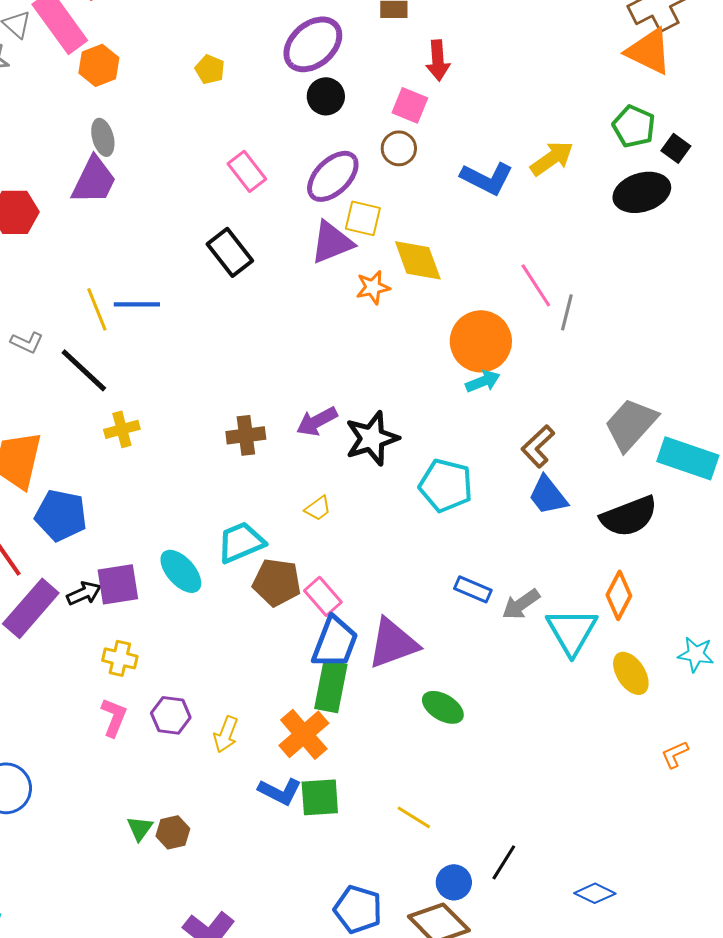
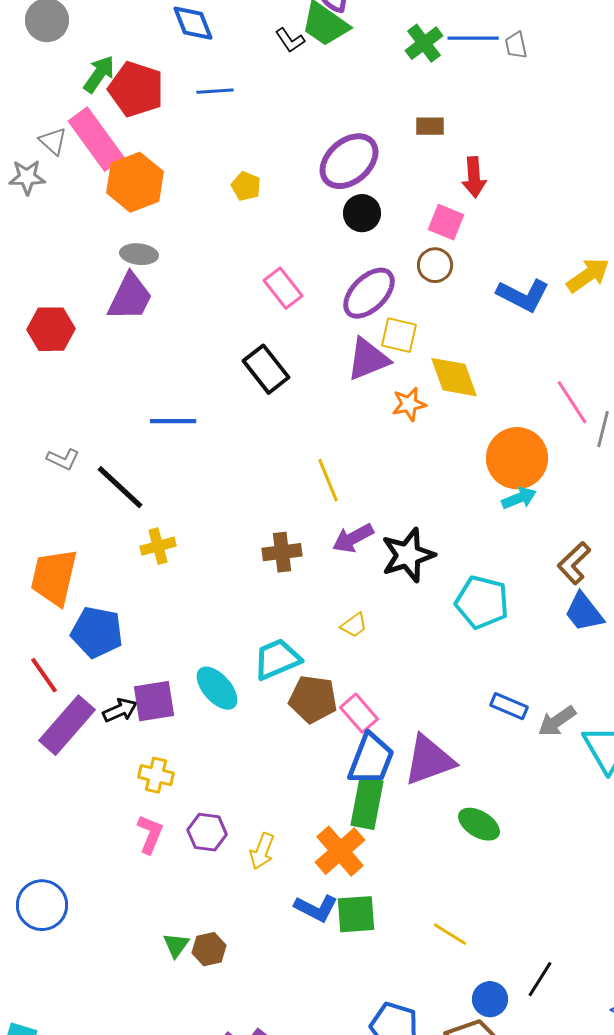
orange hexagon: (99, 65) -> (135, 182), size x1.4
gray ellipse: (103, 137) -> (139, 254), turned -69
yellow line: (97, 309) -> (328, 480), moved

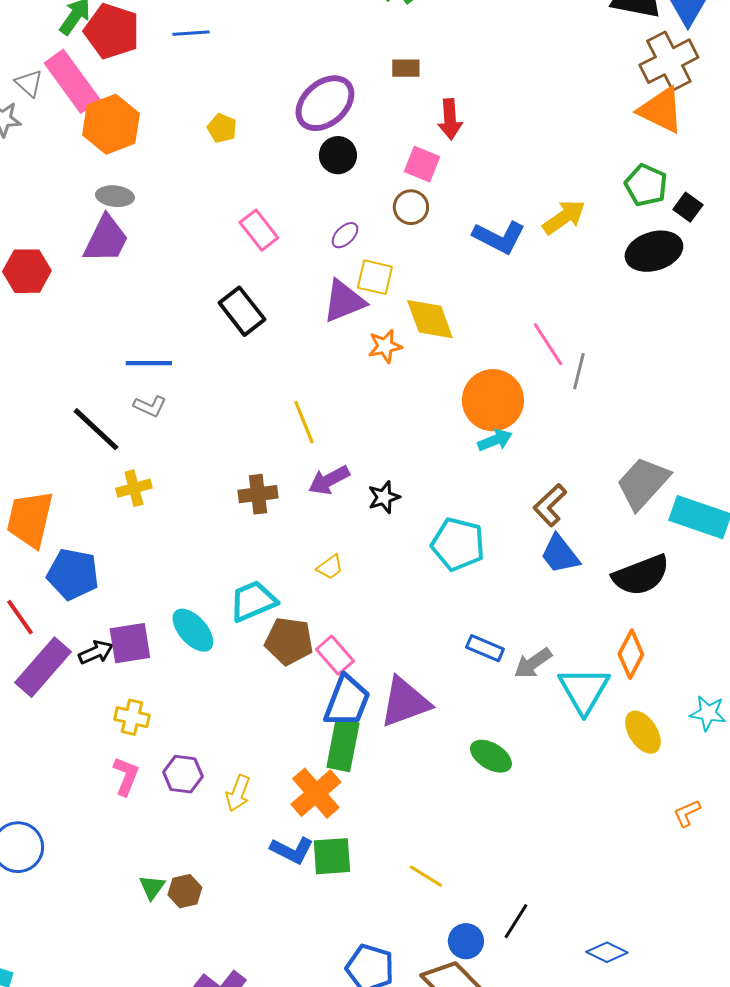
purple ellipse: (369, 293) -> (345, 235), size x0.5
gray L-shape: (63, 459) -> (150, 406), moved
black star: (408, 555) -> (384, 497), size x0.6
green ellipse: (479, 824) -> (491, 756), moved

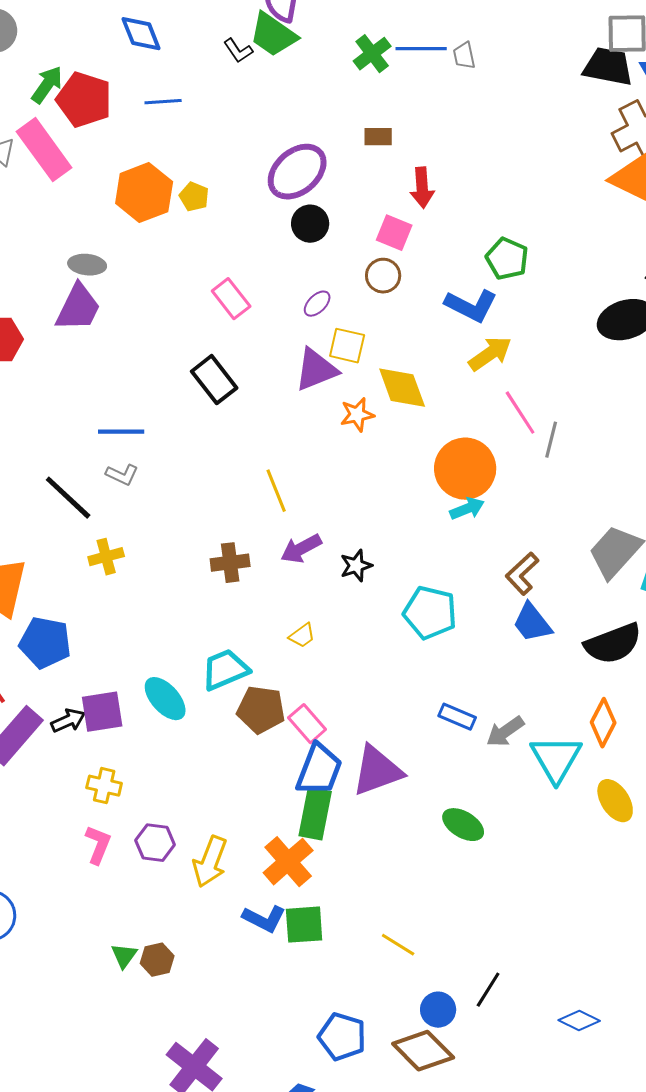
orange hexagon: (111, 124) -> (144, 193), moved
green pentagon: (646, 185) -> (507, 259), moved
yellow arrow: (564, 217) -> (490, 354), moved
yellow arrow: (238, 793) -> (210, 862), size x1.4

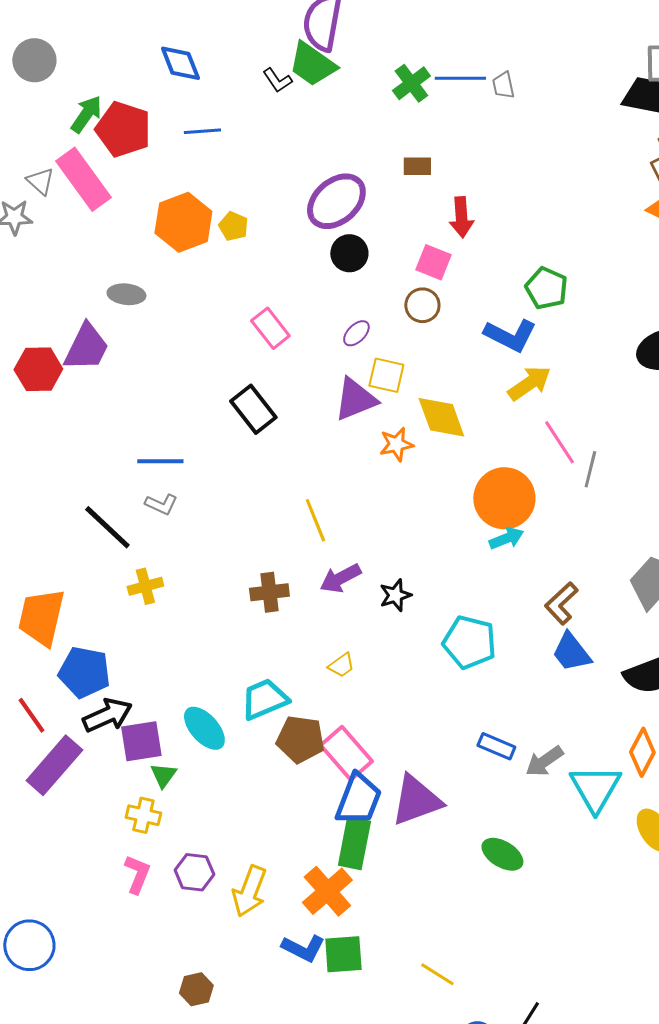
purple trapezoid: (78, 308) -> (86, 347), moved
black arrow: (68, 721) -> (107, 715), moved, size x1.4
pink rectangle: (307, 724) -> (346, 753), size x1.4
green triangle: (124, 956) -> (163, 775), moved

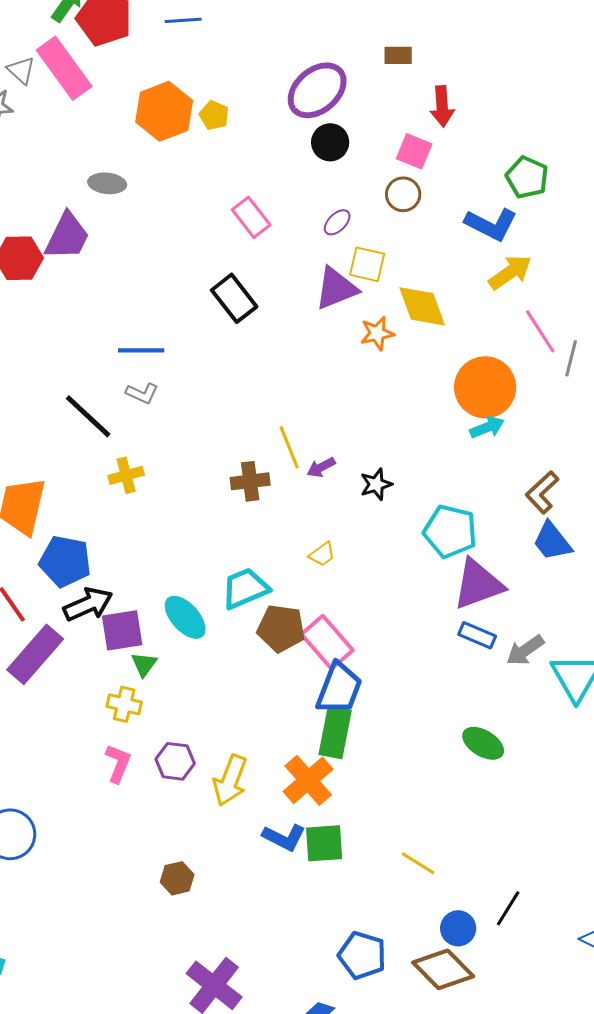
yellow line: (315, 520) -> (289, 447), moved
purple arrow: (340, 578) -> (321, 467), size x0.7
purple triangle: (416, 800) -> (478, 584), moved

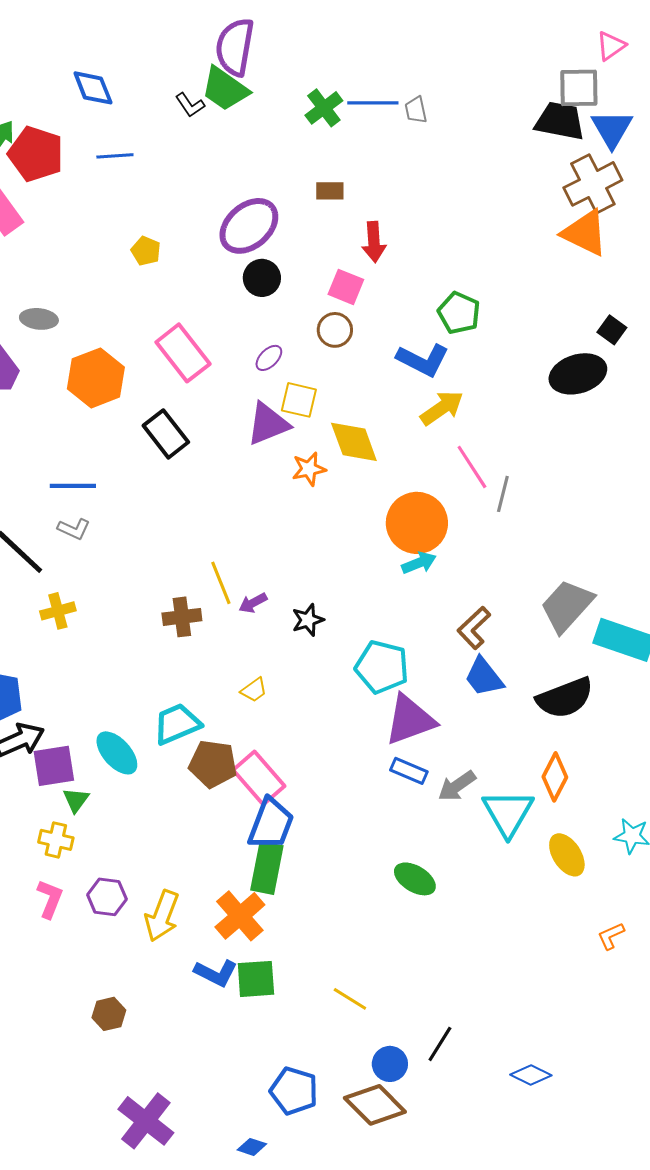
orange hexagon: (164, 111) -> (96, 378), moved
pink rectangle: (251, 217) -> (183, 353), size x1.4

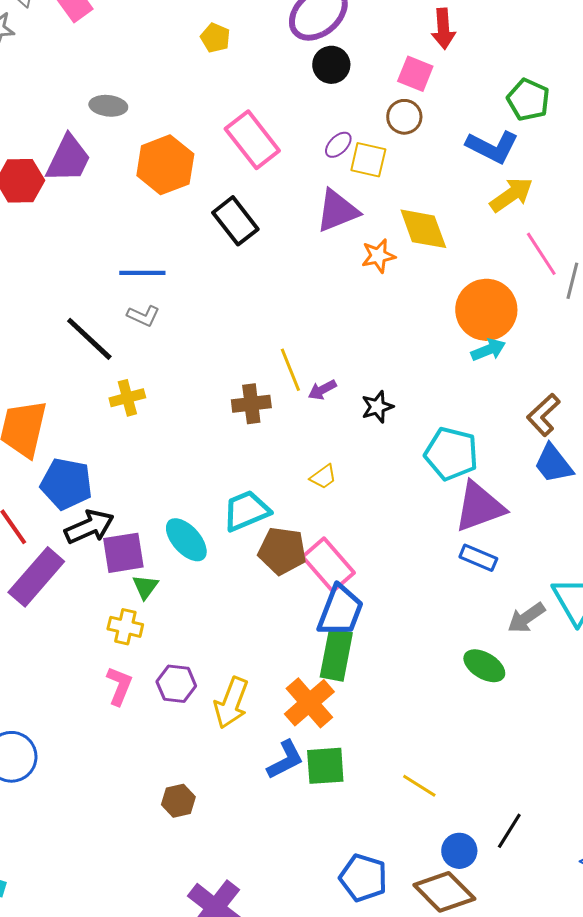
yellow square: (299, 400) -> (368, 160), moved
gray arrow: (457, 786) -> (526, 618), moved
blue L-shape: (216, 973) -> (285, 760), turned -54

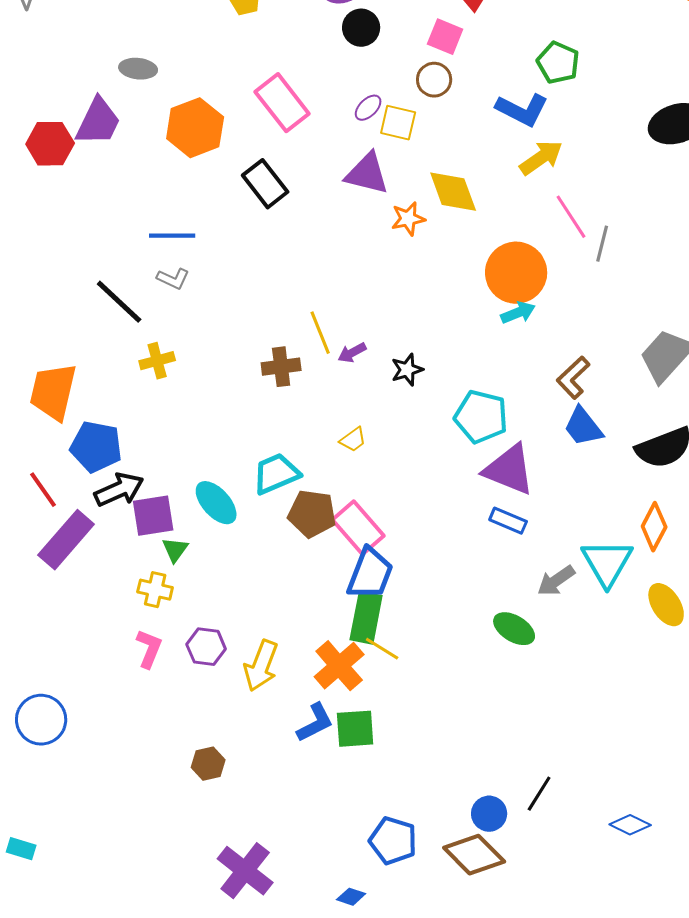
purple triangle: (337, 211) -> (367, 174), turned 36
purple triangle: (479, 507) -> (509, 470), turned 42
yellow line: (419, 786) -> (382, 649), moved

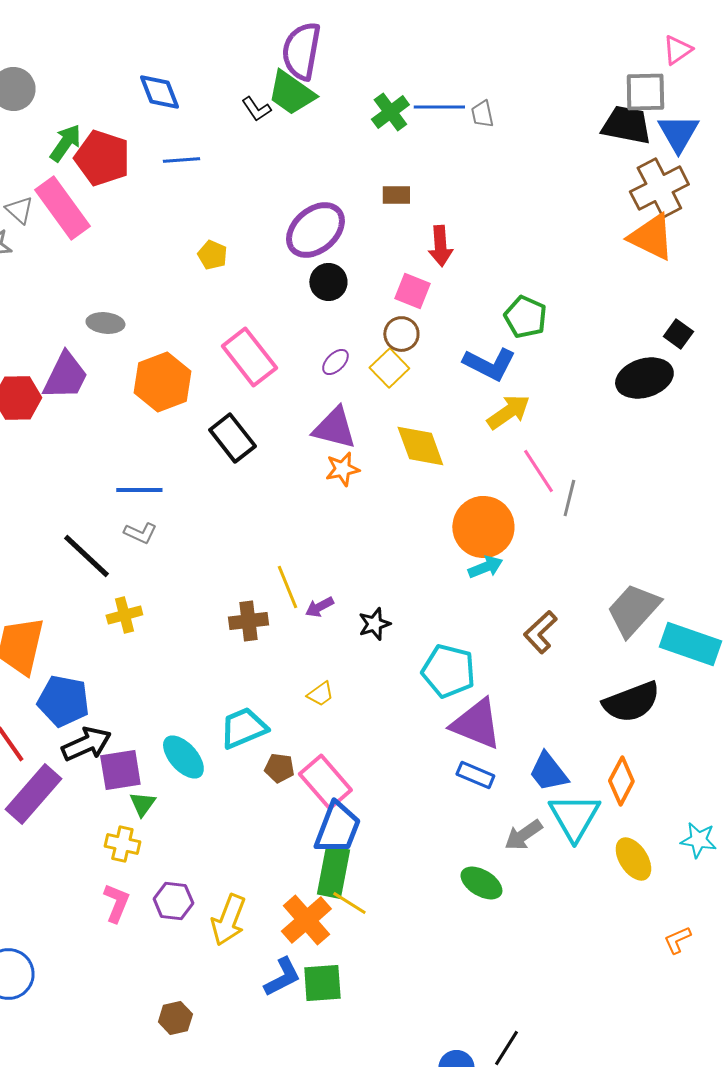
yellow square: (398, 123) -> (389, 368), moved, turned 33
orange star: (408, 219) -> (342, 469), moved
blue trapezoid: (583, 427) -> (548, 772), moved
brown pentagon: (312, 514) -> (279, 768), size x0.6

